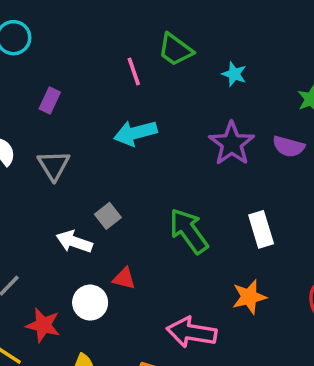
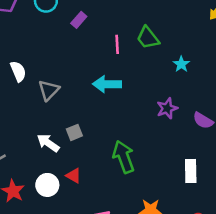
purple rectangle: (50, 100) -> (79, 20), moved
purple star: (232, 144) -> (167, 108), size x0.7
white rectangle: (261, 229) -> (191, 171), moved

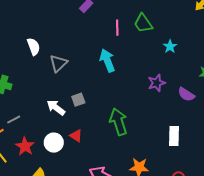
cyan arrow: (107, 84) -> (107, 60), turned 65

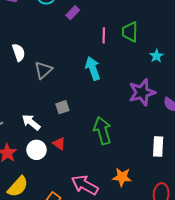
green trapezoid: (143, 23) -> (130, 32), turned 35
purple star: (157, 83) -> (142, 92), size x1.5
white arrow: (56, 107) -> (31, 122), moved

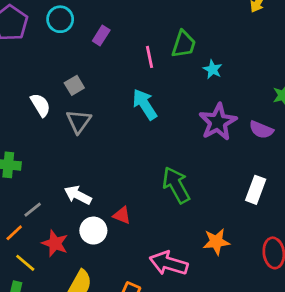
green trapezoid: (130, 32) -> (184, 44), turned -150
cyan star: (156, 56) -> (213, 69), moved
gray square: (62, 107) -> (74, 85), moved
white rectangle: (158, 146) -> (256, 190), turned 30

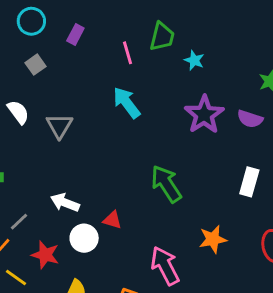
gray square: (74, 85) -> (35, 65), moved
pink arrow: (169, 263) -> (165, 266), turned 51

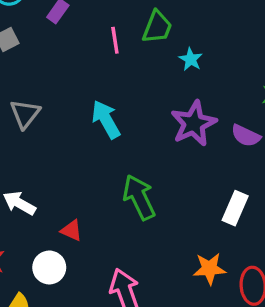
cyan arrow: (127, 103) -> (106, 119), moved
white circle: (84, 238) -> (49, 267), moved
orange star: (213, 239) -> (209, 269), moved

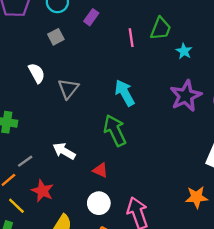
green arrow: (139, 197) -> (115, 130), moved
white circle: (49, 267) -> (99, 203), moved

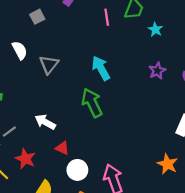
purple star: (186, 96) -> (157, 71), size x0.6
red triangle: (100, 170) -> (62, 148), moved
orange star: (197, 197) -> (167, 164), turned 30

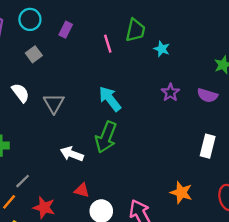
green arrow: (92, 103) -> (106, 137), turned -124
white arrow: (45, 122) -> (72, 154), moved
orange star: (167, 164) -> (181, 192), moved

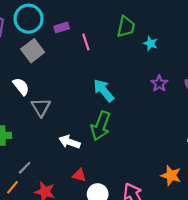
cyan circle: (30, 19) -> (29, 19), size x1.4
purple rectangle: (66, 30) -> (62, 27), turned 48
pink line: (108, 44) -> (86, 42), moved
gray square: (34, 54) -> (33, 51), size x1.5
gray triangle: (54, 103) -> (41, 107), moved

